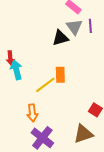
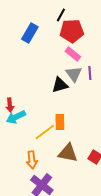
cyan arrow: (16, 70) -> (16, 117), turned -102
brown triangle: (83, 134) -> (68, 153), moved, turned 30

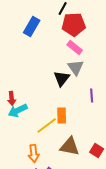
purple line: (90, 73) -> (92, 95), moved
black triangle: (60, 85) -> (62, 78), turned -36

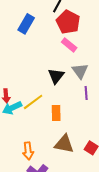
red pentagon: (74, 24) -> (68, 22), turned 30
gray triangle: (76, 67) -> (80, 71), moved
yellow line: (47, 125) -> (33, 102), moved

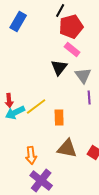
red pentagon: (68, 22) -> (71, 26), turned 30
blue rectangle: (26, 24) -> (18, 21), moved
black triangle: (56, 76) -> (59, 67), moved

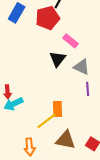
red pentagon: (71, 26) -> (48, 18), moved
gray triangle: (83, 75) -> (82, 67), turned -30
yellow line: (36, 106) -> (47, 121), moved

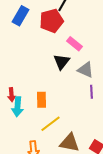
cyan arrow: (14, 104) -> (18, 107), turned -60
orange rectangle: (58, 109) -> (42, 100), moved

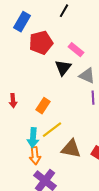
red pentagon: (52, 21) -> (41, 43), moved
orange rectangle: (42, 100) -> (43, 106), turned 35
cyan arrow: (18, 107) -> (33, 138), moved

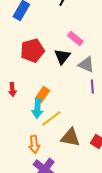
red pentagon: (41, 43) -> (32, 51), moved
cyan arrow: (33, 138) -> (37, 109), moved

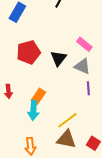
pink rectangle: (75, 39) -> (84, 44), moved
yellow line: (51, 119) -> (67, 120), moved

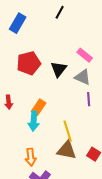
yellow line: (67, 120) -> (68, 131), turned -70

